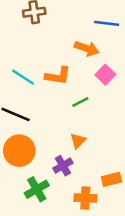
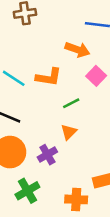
orange triangle: (78, 141) -> (69, 132), moved
purple cross: (63, 166) -> (47, 155), moved

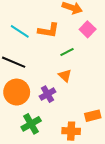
orange triangle: (69, 132) -> (65, 76), turned -32

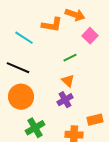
orange L-shape: (49, 30) -> (52, 25), moved
purple cross: (47, 94) -> (65, 100), moved

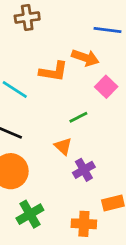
orange triangle: (68, 81) -> (63, 146), moved
purple cross: (65, 100) -> (84, 170), moved

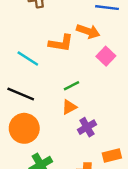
green line: (78, 117) -> (72, 86), moved
orange triangle: (63, 146) -> (69, 107), turned 49

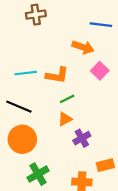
orange L-shape: (61, 43) -> (57, 75), moved
cyan line: (28, 58) -> (26, 73), turned -40

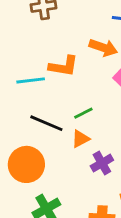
orange L-shape: (57, 75) -> (63, 66), moved
black line: (19, 107) -> (46, 123), moved

